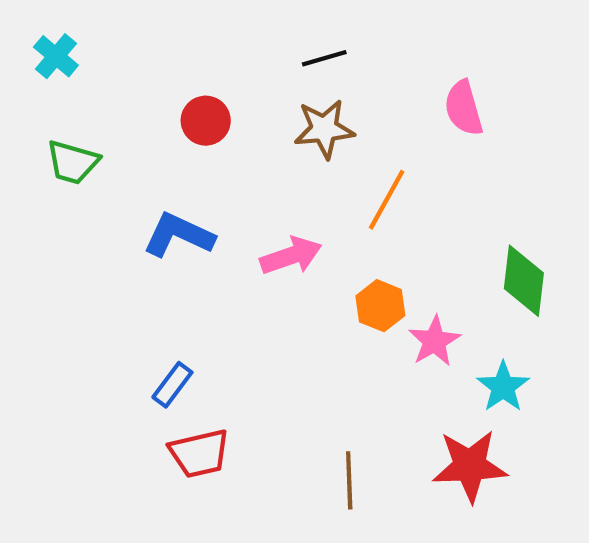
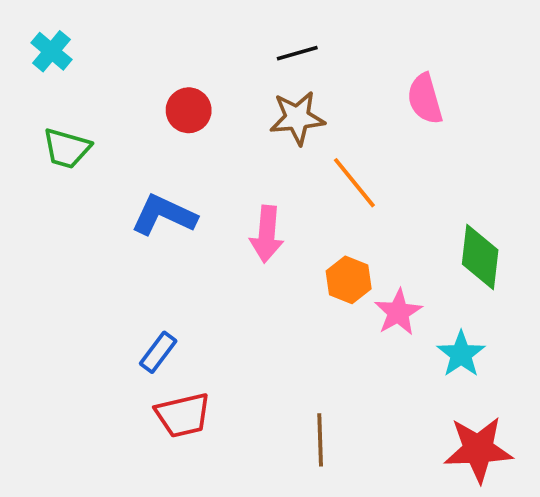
orange line: (387, 200) -> (354, 183), turned -68
pink arrow: (291, 256) -> (267, 234), turned 114
red star: (470, 466) -> (478, 449), moved

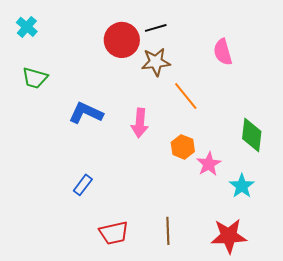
red circle: (189, 110) -> (122, 40), moved, size x1.5
red trapezoid: (183, 415) -> (114, 233), moved
red star: (478, 449) -> (229, 236), moved

